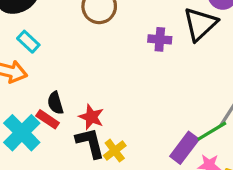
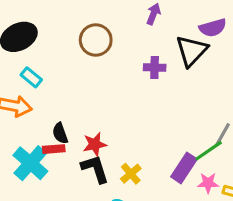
red star: (91, 117) -> (95, 144), turned -30
red rectangle: (48, 119) -> (54, 149), turned -35
yellow cross: (115, 151) -> (131, 174), moved

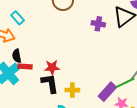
black semicircle: (60, 133) -> (17, 56), moved
yellow cross: (131, 174) -> (72, 90), turned 32

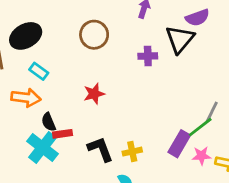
red star: (52, 68) -> (94, 94), moved

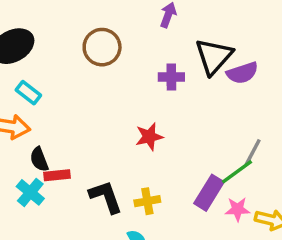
purple semicircle: (197, 18) -> (242, 73), moved
red star: (94, 94) -> (149, 137), moved
cyan cross: (42, 148) -> (30, 192), size x0.7

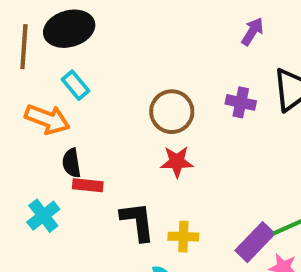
brown circle: (102, 47) -> (172, 112), moved
red star: (149, 137) -> (177, 162), moved
cyan cross: (30, 192) -> (43, 216), moved

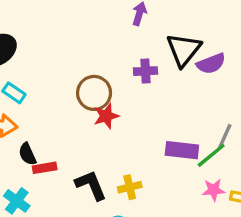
red star: (177, 162) -> (106, 116), moved
purple rectangle: (255, 242) -> (182, 150), moved, turned 68

